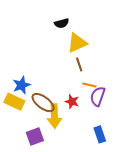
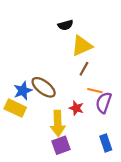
brown line: (79, 64) -> (84, 69), turned 48
brown ellipse: (43, 103) -> (44, 87), moved
purple square: (35, 137) -> (61, 145), moved

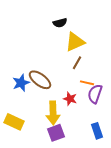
yellow rectangle: (15, 108) -> (14, 122), moved

